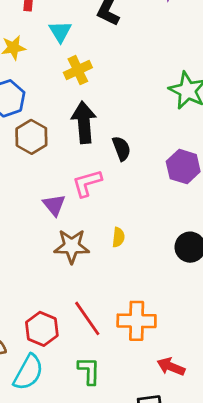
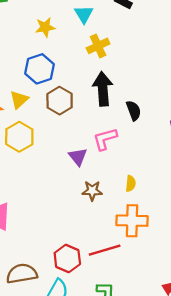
brown star: (72, 246) -> (92, 191), size x0.7
red line: (87, 318) -> (105, 250), turned -72
orange cross: (137, 321) -> (132, 221), moved

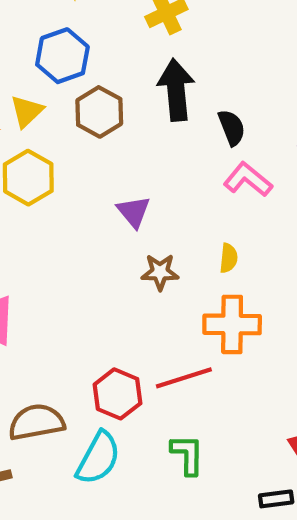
pink L-shape: (105, 139) -> (248, 180), moved, turned 56

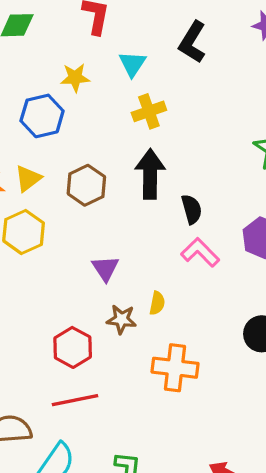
blue hexagon: (62, 56) -> (42, 116), moved
yellow semicircle: (228, 258) -> (157, 303), moved
red line: (184, 378) -> (75, 400), moved
red hexagon: (117, 394) -> (73, 347), moved

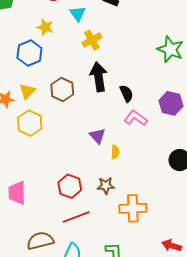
yellow star: (75, 78) -> (45, 27), turned 30
purple triangle: (105, 268) -> (97, 136), moved
brown star: (121, 319) -> (106, 186), moved
orange cross: (175, 368) -> (133, 208), moved

